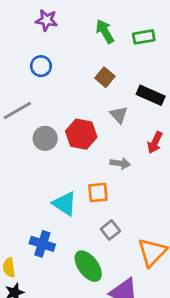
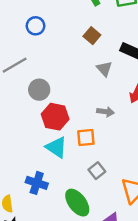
red hexagon: (81, 134) -> (55, 117), moved

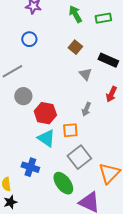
gray circle: (39, 90) -> (23, 96), moved
gray arrow: (105, 112) -> (86, 109), turned 104
gray square: (97, 171) -> (79, 157), size x1.6

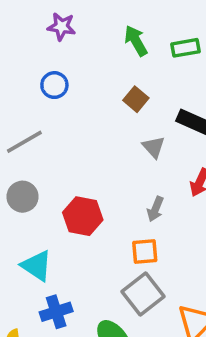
gray circle: (23, 96) -> (23, 197), moved
orange square: (70, 130) -> (145, 252), moved
cyan triangle: (46, 138) -> (37, 266), moved
blue cross: (30, 167) -> (56, 312), turned -36

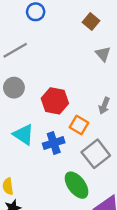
gray arrow: (155, 209) -> (104, 106), moved
orange square: (145, 252) -> (79, 125), moved, turned 36
blue cross: (56, 312) -> (54, 143), moved

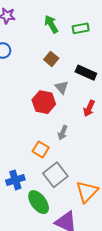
red hexagon: (55, 101) -> (44, 102), moved
blue cross: (54, 143) -> (15, 180), moved

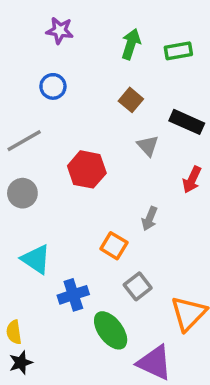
green arrow: (51, 24) -> (131, 44), turned 48
red hexagon: (44, 102) -> (87, 169), moved
gray square: (55, 175) -> (138, 286), size x0.7

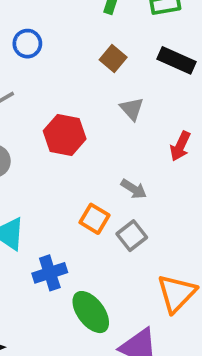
black rectangle: (187, 122) -> (177, 60), moved
gray arrow: (150, 219) -> (134, 189), turned -80
gray square: (138, 286) -> (132, 236), moved

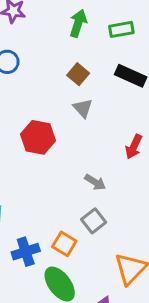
gray triangle: (132, 109) -> (83, 108), moved
orange square: (94, 219) -> (64, 244), moved

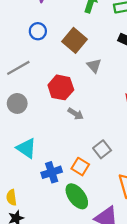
brown square: (78, 74) -> (75, 40), moved, size x1.5
gray arrow: (95, 182) -> (76, 114), moved

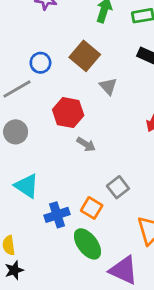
blue circle: (38, 31) -> (40, 63), moved

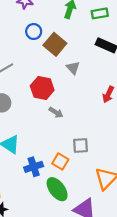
blue circle: (40, 63) -> (34, 32), moved
gray square: (118, 187) -> (81, 145), turned 35

